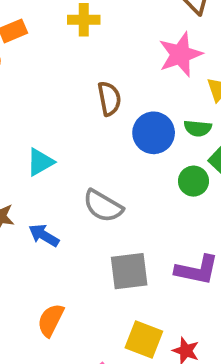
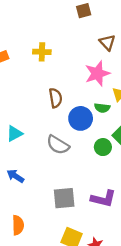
green semicircle: (198, 128) -> (102, 108), moved
gray semicircle: (103, 206) -> (58, 145), moved
orange semicircle: (51, 320) -> (18, 225), turned 150

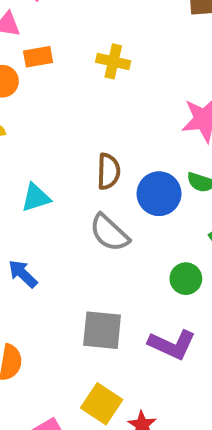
brown semicircle: (55, 98) -> (108, 171), moved
green circle: (103, 147) -> (186, 279), moved

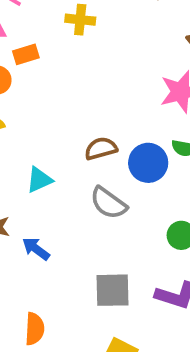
yellow cross: (113, 61) -> (80, 20), moved
brown semicircle: (108, 171) -> (101, 149), turned -100

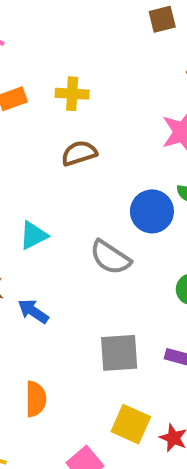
yellow cross: (80, 20) -> (72, 94), moved
brown semicircle: (101, 149) -> (79, 153), moved

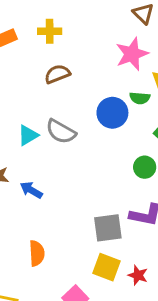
gray semicircle: (110, 257) -> (61, 132), moved
gray square: (119, 353) -> (108, 228), moved

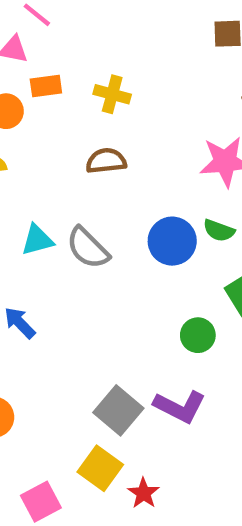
gray square: (108, 228) -> (118, 410), turned 32

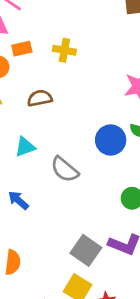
brown semicircle: (106, 161) -> (40, 98), moved
gray semicircle: (88, 248) -> (65, 169), moved

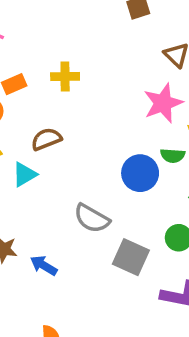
cyan triangle: (25, 147) -> (25, 174), moved
gray square: (86, 250) -> (131, 257), moved

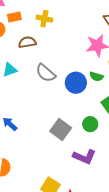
brown semicircle: (46, 139) -> (27, 42), moved
gray semicircle: (92, 218) -> (46, 73), moved

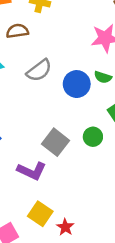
gray semicircle: (46, 73) -> (39, 70), turned -80
purple L-shape: (84, 157) -> (32, 171), moved

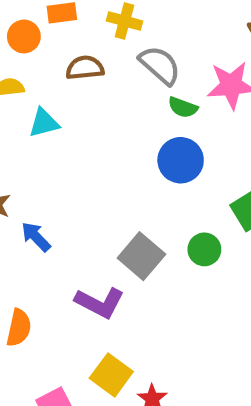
gray semicircle: (39, 70) -> (160, 65), moved, turned -104
green semicircle: (103, 77) -> (183, 107), moved

